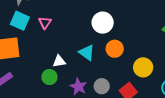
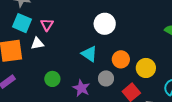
orange circle: (115, 49) -> (121, 59), moved
white triangle: (59, 61) -> (37, 43), moved
gray circle: (102, 86) -> (106, 78), moved

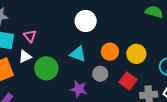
green circle: (52, 79) -> (46, 68), moved, size x1.5

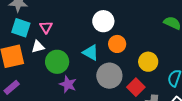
orange circle: (110, 52) -> (117, 44), moved
gray circle: (100, 74) -> (109, 76), size x1.6
purple star: (79, 89) -> (68, 84), moved

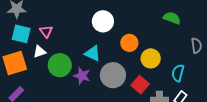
orange circle: (117, 44) -> (129, 43), moved
purple star: (68, 84) -> (82, 76), moved

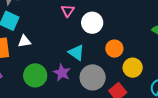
pink triangle: (46, 31) -> (68, 11), moved
green circle: (60, 65) -> (35, 75), moved

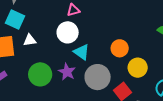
pink triangle: (68, 11) -> (73, 10), turned 40
white circle: (92, 23) -> (68, 32), moved

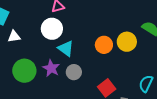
yellow circle: (138, 68) -> (127, 42), moved
gray circle: (98, 77) -> (74, 72), moved, size x0.6

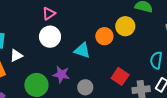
cyan triangle: (66, 48) -> (82, 50), moved
gray circle: (74, 72) -> (85, 87), moved

